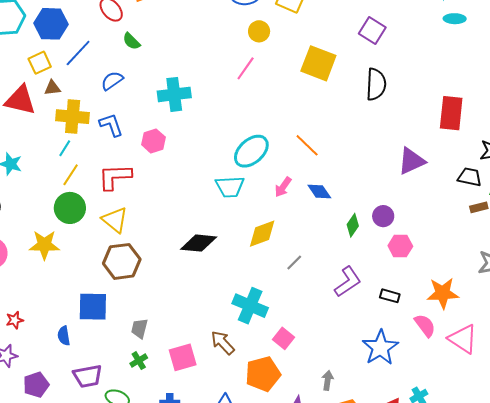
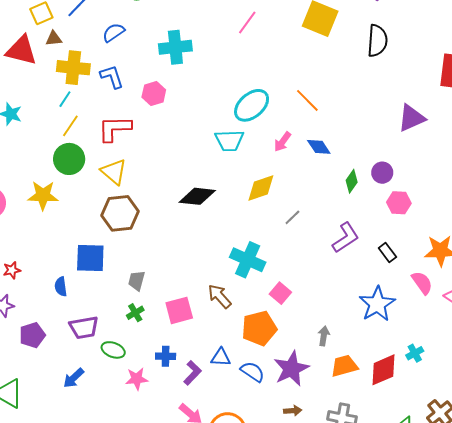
black rectangle: (390, 296) -> (387, 252), turned 36

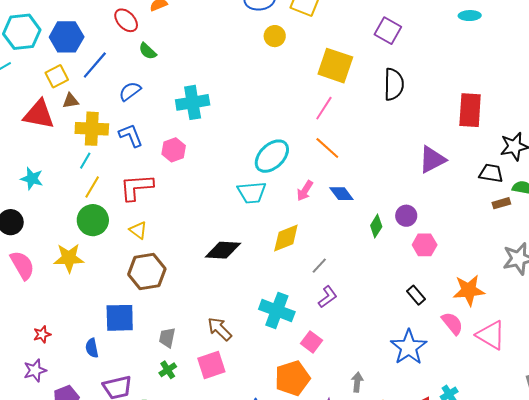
pink line: (247, 22) -> (324, 108), moved
yellow triangle: (114, 172) -> (138, 230), size x0.7
purple L-shape: (346, 238) -> (328, 297), moved, size x0.7
brown arrow: (219, 296) -> (220, 329), moved

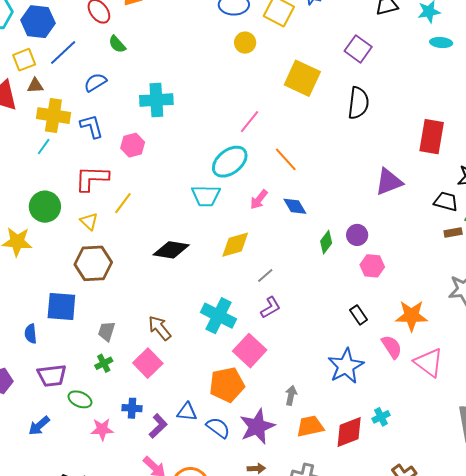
pink line: (324, 108) -> (250, 122), moved
yellow line: (92, 187) -> (123, 203), moved
pink square: (312, 342) -> (250, 351), size x1.5
pink square: (211, 365) -> (148, 363), turned -32

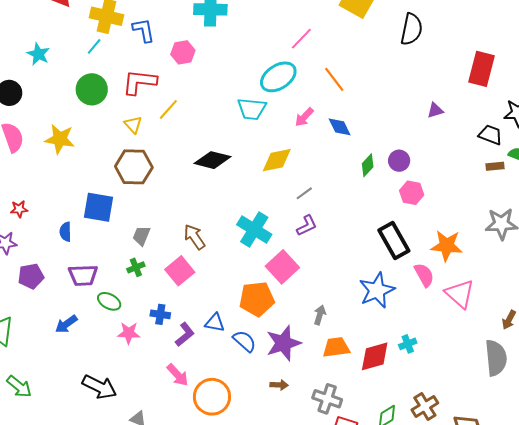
purple triangle: (389, 182) -> (435, 110), size x0.6
green circle: (45, 207) -> (92, 89), moved
black rectangle: (359, 315) -> (394, 241), size x1.8

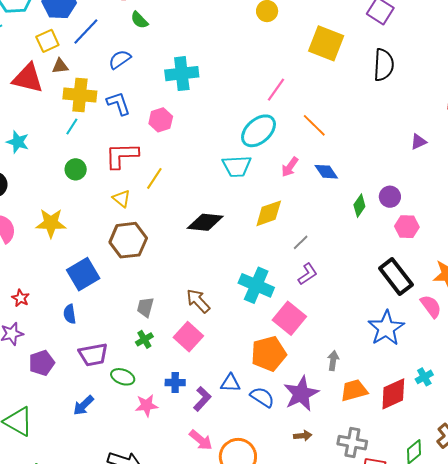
green circle: (92, 89) -> (76, 169), size x0.7
blue square: (99, 207) -> (83, 274), moved, turned -32
red star: (19, 209) -> (21, 298), turned -30

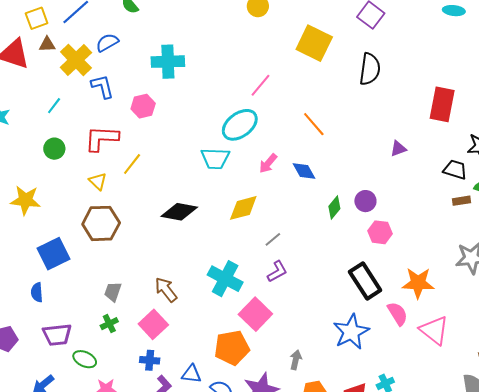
yellow cross: (80, 95) -> (76, 60), moved, turned 36
orange line: (314, 125) -> (314, 124), moved
blue cross: (175, 383) -> (150, 360), moved

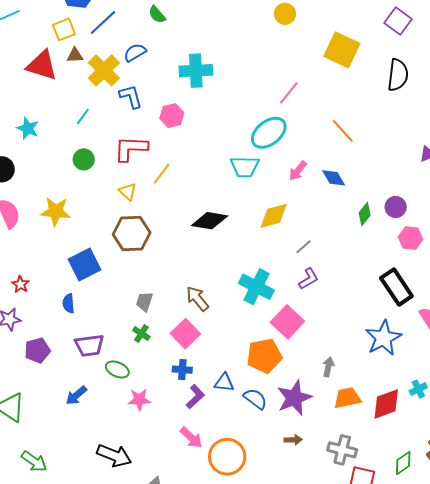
green cross: (109, 324) -> (141, 334), turned -30

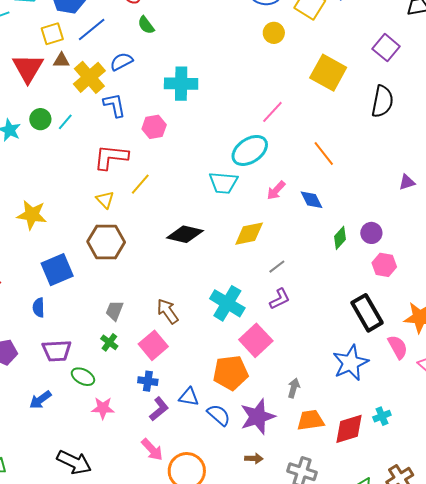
red triangle: (42, 65) -> (28, 68), turned 40
green circle: (84, 159) -> (40, 119), moved

